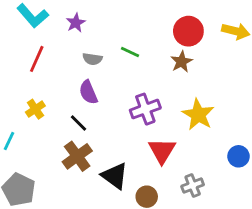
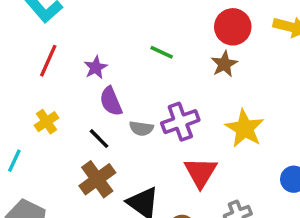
purple star: (76, 23) -> (96, 67), moved
gray semicircle: (92, 59) -> (141, 128), moved

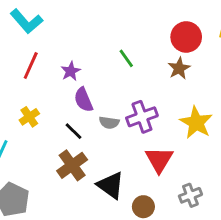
green line: (162, 52) -> (126, 58), turned 30

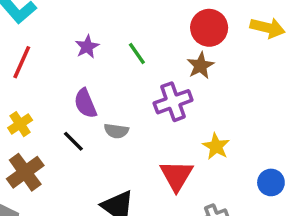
purple star: (71, 71) -> (87, 47), moved
purple cross: (142, 117) -> (173, 102), moved
yellow star: (196, 123) -> (216, 146), moved, size x0.7
brown cross: (72, 165) -> (25, 172), moved

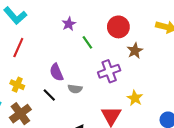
red circle: (209, 28) -> (118, 27), moved
purple star: (87, 47) -> (69, 24), moved
brown star: (201, 66) -> (135, 51), moved
yellow cross: (20, 124) -> (17, 85), turned -32

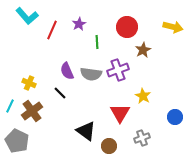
green line: (87, 42) -> (97, 42), turned 32
red line: (18, 48) -> (52, 30), moved
gray semicircle: (75, 89) -> (91, 74), moved, size x1.5

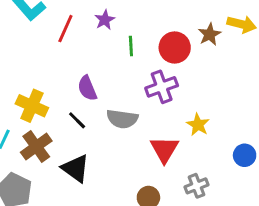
red circle: (127, 27) -> (175, 47), moved
brown star: (143, 50) -> (210, 34), moved
gray semicircle: (91, 74) -> (122, 119), moved
yellow cross: (29, 83) -> (32, 106), size x1.5
black triangle: (86, 131) -> (76, 168), moved

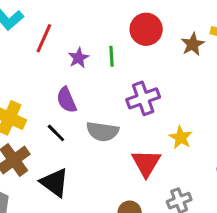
purple star: (105, 20) -> (78, 58), moved
red circle: (175, 47) -> (146, 29), moved

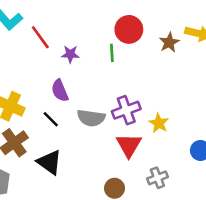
red line: (44, 38) -> (40, 37), turned -60
green line: (112, 56) -> (112, 53), moved
purple star: (78, 58) -> (70, 54), turned 30
purple cross: (143, 98) -> (126, 110), moved

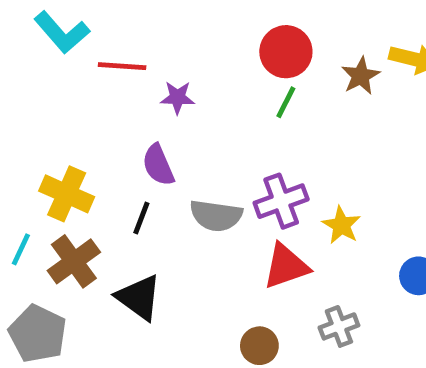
red line: (40, 37) -> (122, 66), turned -50
green line: (112, 53) -> (286, 102), moved, turned 30
black line: (51, 119) -> (141, 218), turned 66
red triangle: (129, 145) -> (286, 266), turned 40

